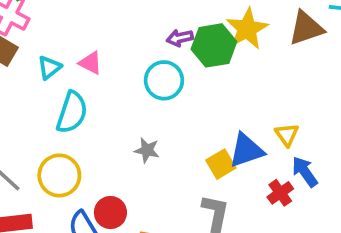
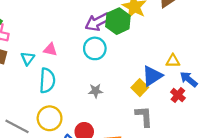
purple arrow: (180, 38) -> (97, 22), size x1.6
yellow triangle: (287, 135) -> (173, 61), turned -40

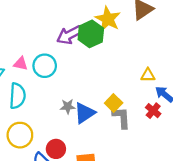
cyan circle: (95, 48) -> (45, 66), moved
blue triangle: (152, 76) -> (85, 113), moved
gray L-shape: (144, 116) -> (121, 118), moved

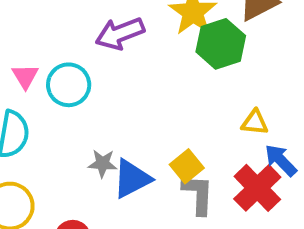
green hexagon: (91, 34) -> (221, 44), moved
pink triangle: (21, 64) -> (25, 76), turned 40
red cross: (153, 111) -> (257, 188), size x1.6

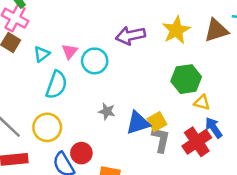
green hexagon: (221, 44) -> (186, 79), moved
blue triangle: (132, 179) -> (138, 123), moved

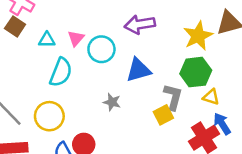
yellow star: (176, 30) -> (198, 36), moved
cyan triangle: (42, 54) -> (47, 40), turned 35
blue triangle: (138, 123) -> (138, 70), moved
gray L-shape: (161, 140) -> (173, 97), moved

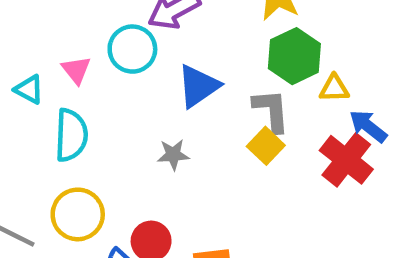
cyan triangle: (47, 40) -> (29, 89), turned 48
cyan circle: (101, 49) -> (132, 49), moved

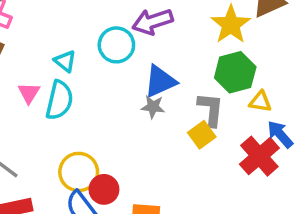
pink triangle: (76, 70) -> (29, 93), moved
cyan triangle: (29, 89) -> (65, 61), moved
gray star: (173, 155) -> (153, 107), moved
yellow circle: (78, 214) -> (79, 172), moved

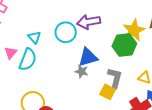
green hexagon: (235, 72) -> (124, 45), moved
yellow square: (202, 135) -> (108, 92), turned -35

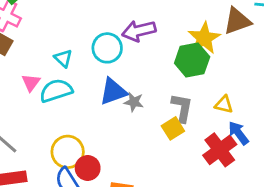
blue triangle: (88, 57) -> (113, 92), moved
cyan semicircle: (28, 60) -> (56, 91), turned -125
yellow square: (108, 92) -> (173, 128), turned 35

